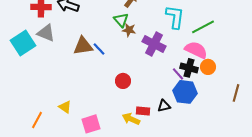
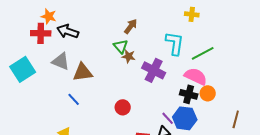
gray triangle: (46, 33) -> (61, 61), moved
blue line: (99, 49) -> (74, 99), moved
purple line: (178, 74) -> (168, 118), moved

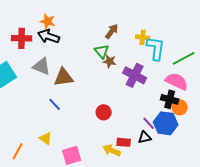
yellow cross: (192, 14) -> (143, 37), moved
orange star: (49, 16) -> (48, 21), moved
orange circle: (208, 93) -> (180, 107), moved

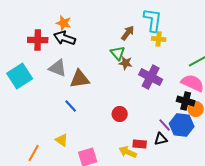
cyan L-shape: (156, 48) -> (153, 20), moved

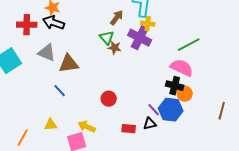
purple cross: (151, 77) -> (140, 38), moved
yellow triangle: (62, 140) -> (51, 125), turned -40
yellow arrow: (128, 152) -> (87, 127), moved

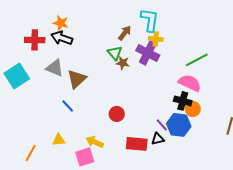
brown triangle: (69, 64) -> (77, 79), turned -35
red rectangle: (129, 129) -> (137, 144), size x1.5

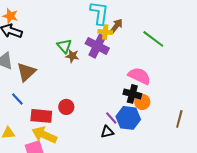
brown arrow: (125, 33) -> (116, 26), moved
green line: (197, 60) -> (153, 39), moved, turned 65
yellow arrow: (95, 142) -> (44, 135), size x1.4
red rectangle: (137, 144) -> (41, 116), moved

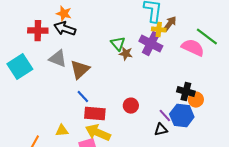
pink semicircle: (139, 76) -> (193, 48), moved
blue line: (17, 99) -> (83, 97), moved
red circle: (66, 107) -> (131, 106), moved

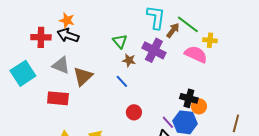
yellow cross: (159, 30) -> (210, 40), moved
green line: (207, 37) -> (188, 24), moved
green triangle: (118, 44) -> (120, 41), moved
blue line: (83, 97) -> (122, 81), moved
red rectangle: (95, 114) -> (58, 98), moved

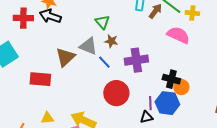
yellow cross: (210, 40) -> (192, 13), moved
purple cross: (154, 50) -> (136, 60), moved, turned -35
gray triangle: (61, 65) -> (88, 46), moved
red circle: (134, 112) -> (116, 93), size x1.6
purple line: (168, 122) -> (150, 103), turned 40

